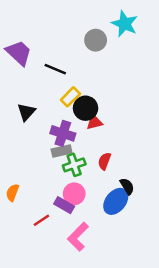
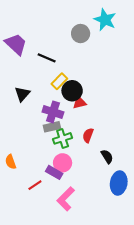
orange semicircle: (12, 193) -> (11, 162), turned -40
blue ellipse: (116, 201) -> (119, 183), moved, turned -30

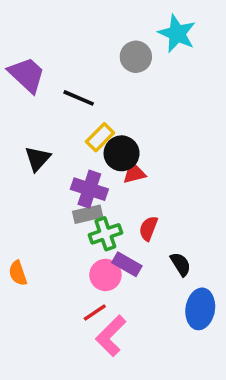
purple rectangle: (54, 172) -> (127, 264), moved
red line: (35, 185) -> (95, 313), moved

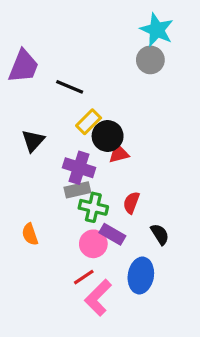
gray circle: (136, 57) -> (150, 60), moved
purple trapezoid: (27, 75) -> (24, 66), turned 69
green cross: (105, 234) -> (93, 207), turned 32
orange semicircle: (18, 273) -> (30, 234), moved
blue ellipse: (200, 309) -> (141, 275), moved

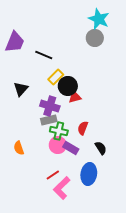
pink circle: (93, 244) -> (58, 145), moved

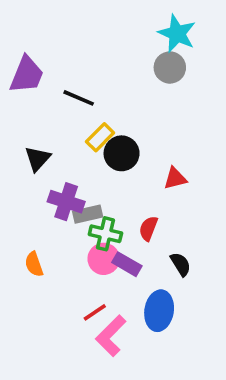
red triangle: (75, 97) -> (175, 178), moved
purple cross: (50, 106) -> (66, 202), moved

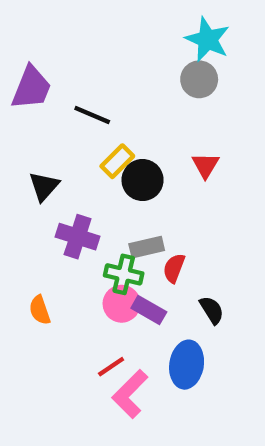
red triangle: (175, 178) -> (205, 165), moved, turned -45
gray rectangle: (88, 214) -> (147, 247), moved

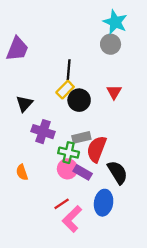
black line: (92, 115) -> (69, 70), moved, turned 72
red semicircle: (174, 268) -> (97, 149), size x1.6
black semicircle: (212, 310) -> (118, 172), size x1.5

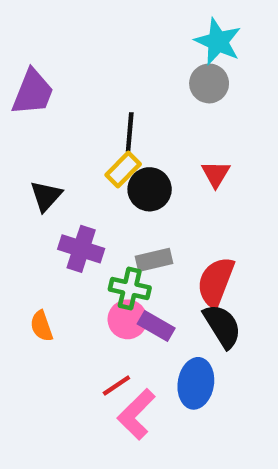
red semicircle: (97, 149) -> (216, 282), moved

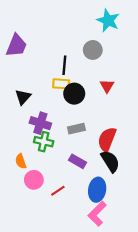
gray circle: (209, 83) -> (93, 50), moved
yellow rectangle: (123, 169) -> (61, 84), turned 49
green cross: (130, 289) -> (44, 142), moved
pink circle: (127, 319) -> (34, 180), moved
pink L-shape: (136, 414) -> (97, 214), moved

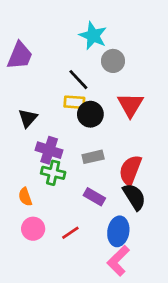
cyan star: (108, 20) -> (93, 36), moved
black line: (64, 65) -> (78, 80), turned -48
red triangle: (107, 86) -> (130, 105), size x1.5
pink circle: (34, 180) -> (33, 229), moved

